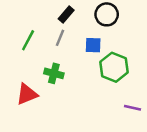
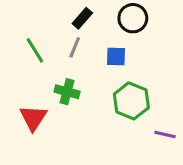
green line: (28, 40) -> (35, 50), turned -60
green hexagon: (114, 67) -> (131, 101), moved
red triangle: (27, 94) -> (33, 118), turned -35

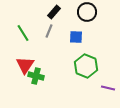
green cross: (67, 92) -> (36, 76), moved
red triangle: (33, 118) -> (25, 65), moved

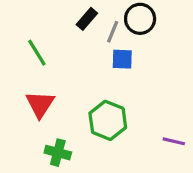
gray line: (49, 31) -> (113, 32), moved
green hexagon: (86, 66) -> (108, 120), moved
green cross: (36, 76) -> (58, 153), moved

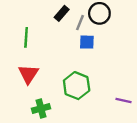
green line: (37, 53) -> (26, 37), turned 36
green cross: (58, 153) -> (41, 108), turned -30

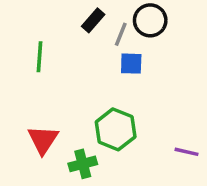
red triangle: (28, 74) -> (43, 140), moved
green cross: (41, 108) -> (83, 164), moved

